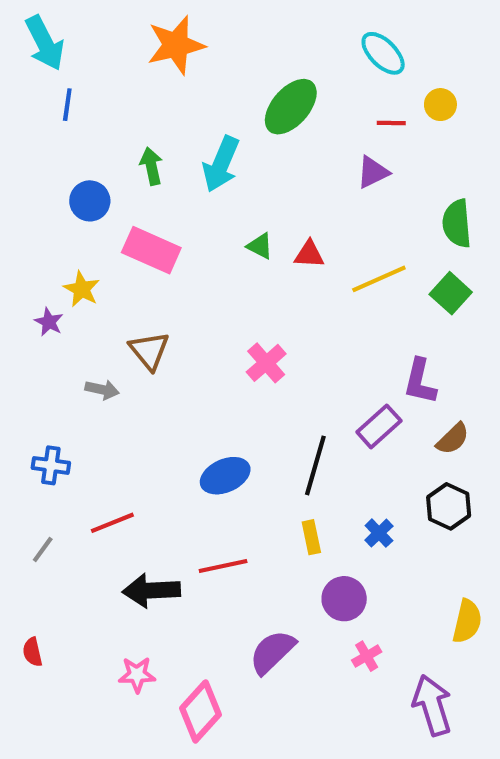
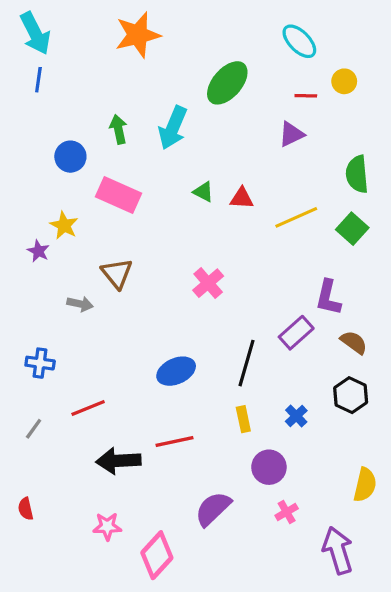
blue line: (67, 105) -> (38, 80), moved
brown semicircle: (453, 439) -> (354, 342), turned -100

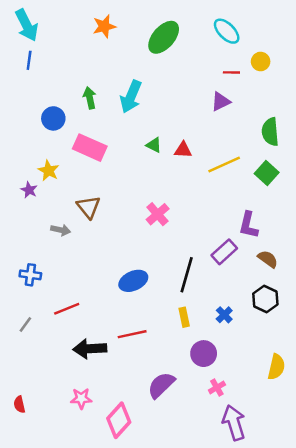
orange star: (138, 35) -> (104, 26), size x0.7
green ellipse: (227, 83) -> (164, 37), moved
red semicircle: (26, 509) -> (19, 404), moved
purple arrow: (338, 550) -> (234, 423), moved

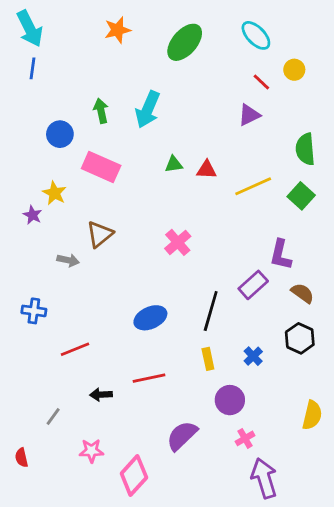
red line: (231, 72) -> (261, 82), turned 42
green triangle: (154, 145) -> (174, 164), turned -35
brown triangle: (88, 207) -> (100, 234), turned 30
gray line: (25, 324) -> (53, 416), moved
black arrow: (90, 349) -> (101, 395), size x0.6

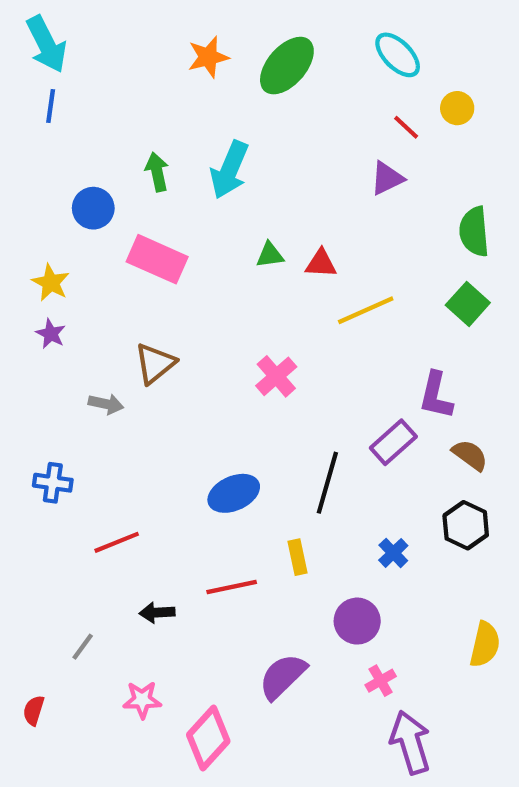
orange star: (117, 30) -> (208, 57), moved
yellow line: (253, 186) -> (366, 310), moved
yellow star: (54, 193) -> (51, 283), moved
yellow rectangle: (208, 359) -> (298, 557), moved
red semicircle: (22, 458) -> (34, 710), turned 30

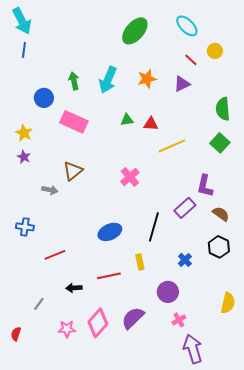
orange star: (208, 57) -> (147, 79), moved
pink diamond: (208, 738) -> (98, 323), moved

